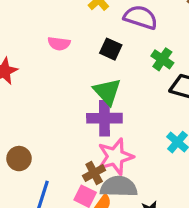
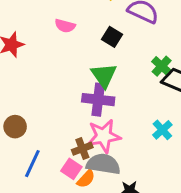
green cross: (162, 59) -> (162, 66), moved

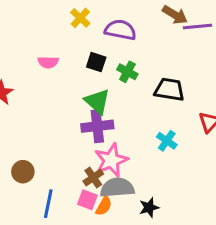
green cross: (162, 66) -> (127, 72), moved

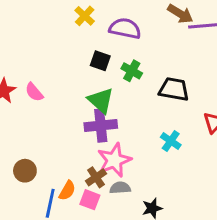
pink semicircle: (48, 62) -> (34, 92), moved, turned 48
gray semicircle: (117, 188) -> (120, 188), size x0.6
orange semicircle: (104, 206) -> (67, 191), moved

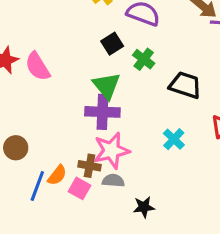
black square: (100, 61) -> (112, 44), turned 30
pink semicircle: (34, 92) -> (38, 66), size x1.4
brown cross: (96, 177) -> (90, 166), turned 36

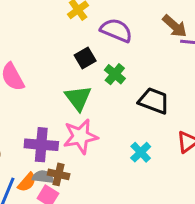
purple cross: (102, 112) -> (41, 145), moved
pink star: (111, 151) -> (80, 136), moved
gray semicircle: (113, 181) -> (43, 177), moved

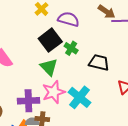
black square: (85, 58) -> (50, 40), size x1.6
cyan cross: (141, 152) -> (80, 97), moved, size x1.6

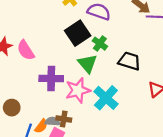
green triangle: (49, 67) -> (87, 64), moved
purple cross: (28, 101) -> (51, 79), moved

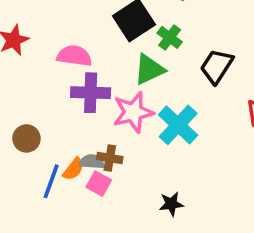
pink semicircle: (26, 50) -> (74, 56), moved, turned 130
black trapezoid: (129, 61) -> (217, 66), turned -75
green triangle: (87, 64) -> (149, 69), turned 45

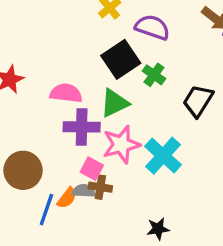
green triangle: (149, 69) -> (114, 103), moved
brown circle: (26, 138) -> (23, 170), size x1.5
pink square: (99, 184) -> (92, 169), moved

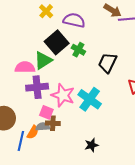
green triangle: (114, 103) -> (43, 60), moved
pink star: (121, 144) -> (63, 95), turned -30

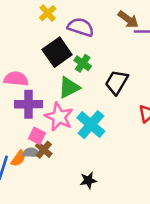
green triangle: (43, 60) -> (69, 87), moved
brown cross: (53, 123) -> (44, 150), turned 32

